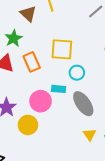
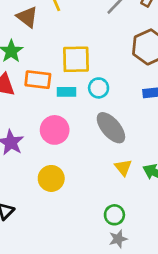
orange rectangle: (32, 62) -> (38, 80), turned -54
cyan rectangle: (59, 89) -> (67, 92), moved
yellow circle: (28, 125) -> (51, 178), moved

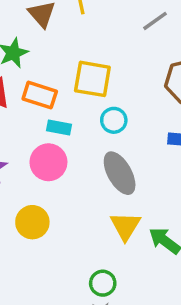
cyan rectangle: (67, 92) -> (59, 128), moved
yellow triangle: (123, 167) -> (125, 226), size x1.4

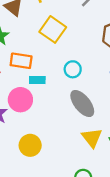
yellow square: (92, 79) -> (53, 29), moved, turned 35
pink circle: (48, 162) -> (20, 100), moved

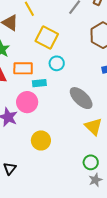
cyan circle: (73, 69) -> (57, 63), moved

